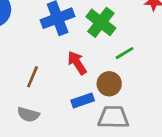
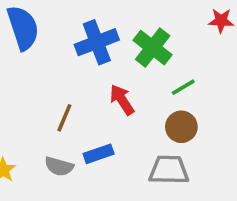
brown circle: (109, 84) -> (181, 127), moved
blue rectangle: (83, 101) -> (99, 154), moved

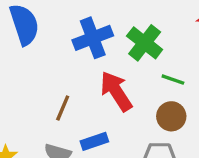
green line: (183, 87) -> (173, 80), turned 50
red arrow: (122, 100) -> (116, 91), size x1.4

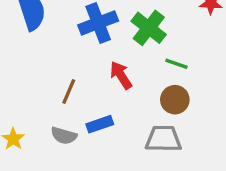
red arrow: (116, 91) -> (121, 75), size x0.7

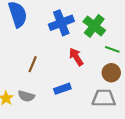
brown line: (69, 92) -> (33, 64), moved
gray semicircle: (64, 136) -> (26, 96), moved

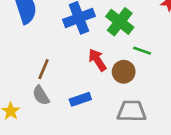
brown circle: (111, 73) -> (124, 72), moved
gray semicircle: (26, 96) -> (41, 95), moved, turned 42

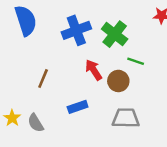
gray semicircle: (41, 95) -> (36, 123), moved

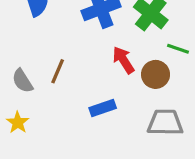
gray semicircle: (36, 123) -> (22, 81), moved

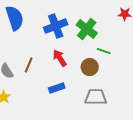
red arrow: (123, 60) -> (60, 58), moved

